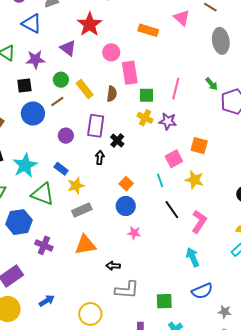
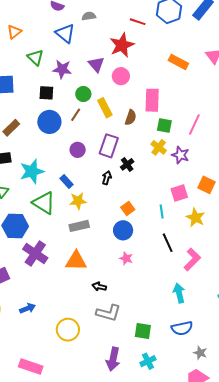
pink circle: (111, 52) -> (121, 76), moved
brown line: (57, 101) -> (76, 115), turned -32
purple cross: (44, 245) -> (35, 254), size x1.4

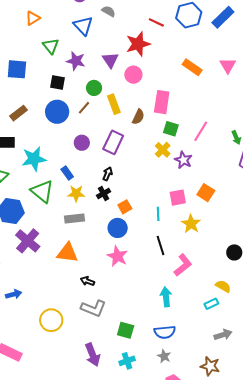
gray semicircle: (89, 16) -> (109, 11), turned 32
black cross: (127, 164) -> (104, 194), moved
pink star: (126, 258) -> (117, 256), size x1.5
gray star: (200, 353) -> (164, 356), moved
purple arrow: (113, 359) -> (93, 355), turned -40

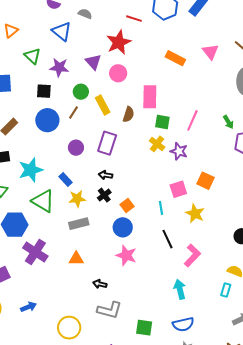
black arrow: (107, 174) -> (106, 175), turned -96
orange triangle: (67, 253) -> (76, 259), size x0.7
cyan rectangle: (211, 304) -> (226, 290), turned -40

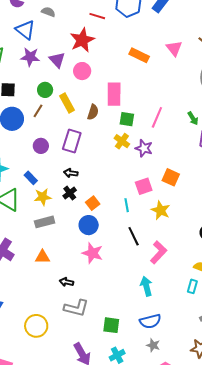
purple star: (59, 67) -> (30, 57), moved

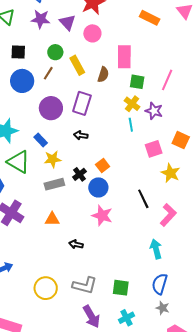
purple circle: (41, 146) -> (51, 108), size x1.5
black cross: (70, 193) -> (79, 174), moved
cyan line: (127, 205) -> (131, 125), moved
gray L-shape: (76, 308) -> (85, 285), moved
blue semicircle: (150, 321) -> (160, 284), turned 120

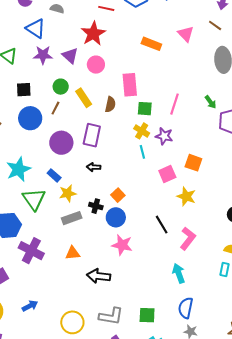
green triangle: (19, 162) -> (34, 199), turned 30
black cross: (79, 174) -> (96, 206), turned -32
black arrow: (76, 244) -> (99, 276), size x1.6

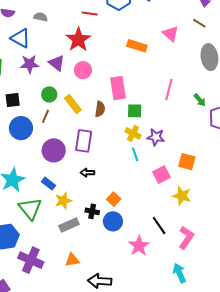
pink line: (175, 104) -> (169, 90), moved
pink star: (122, 245) -> (139, 246), moved, turned 30

